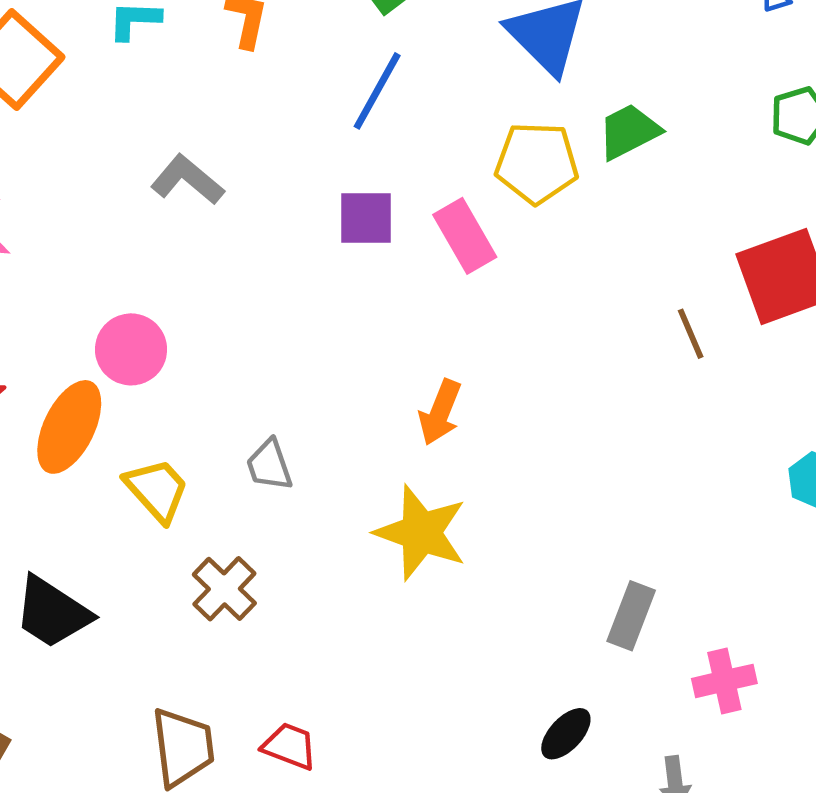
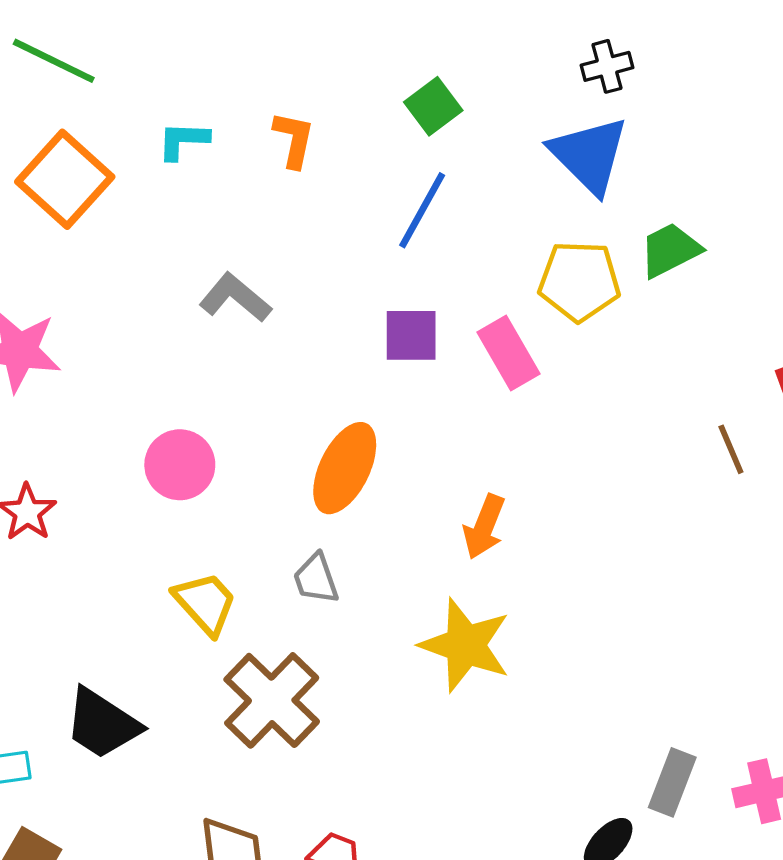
orange ellipse: (69, 427) -> (345, 468), moved
brown cross: (224, 589) -> (272, 700), size x1.5
gray rectangle: (631, 616) -> (672, 782), moved

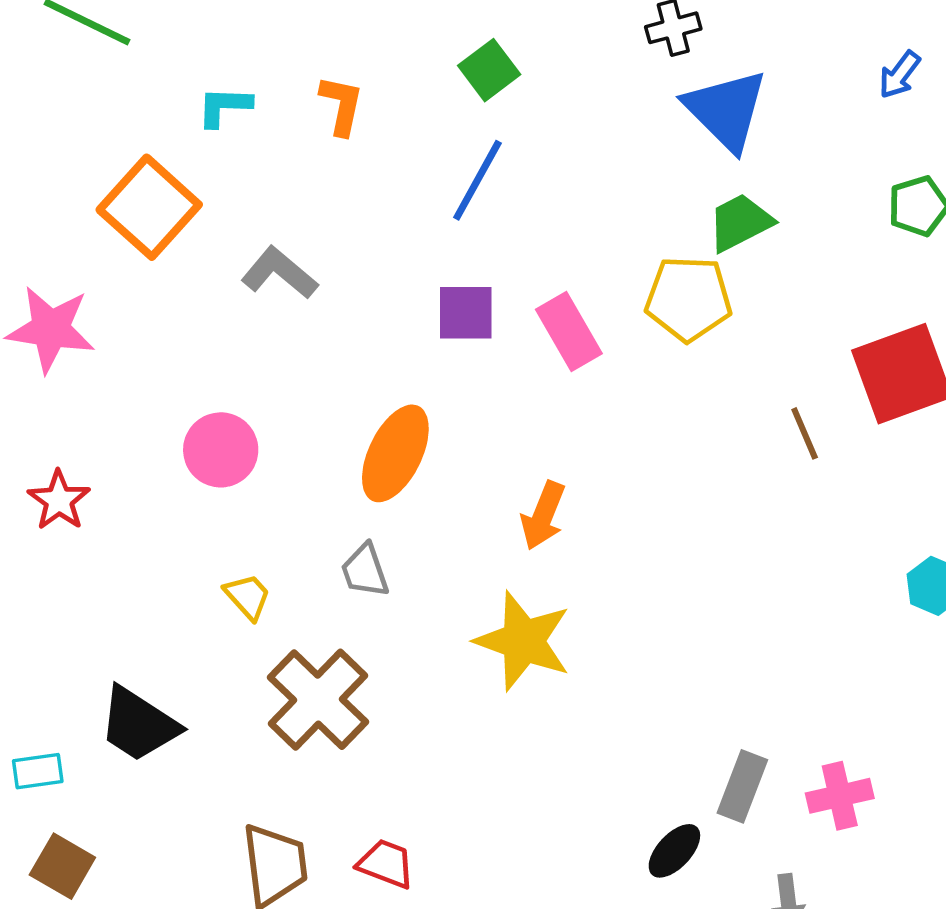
blue triangle: (589, 155) -> (726, 110), moved
orange square: (65, 179) -> (149, 207), moved
yellow pentagon: (579, 281) -> (688, 299), moved
yellow trapezoid: (205, 603) -> (248, 596), size x0.7

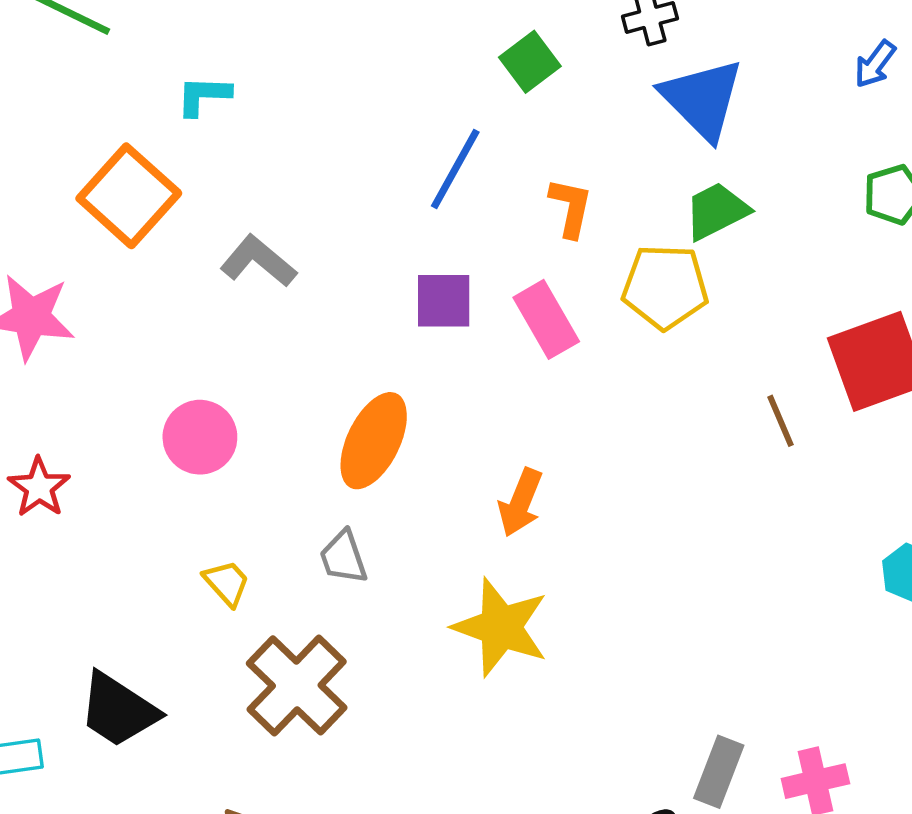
green square: (489, 70) -> (530, 62), moved
orange L-shape: (341, 105) -> (571, 207), moved

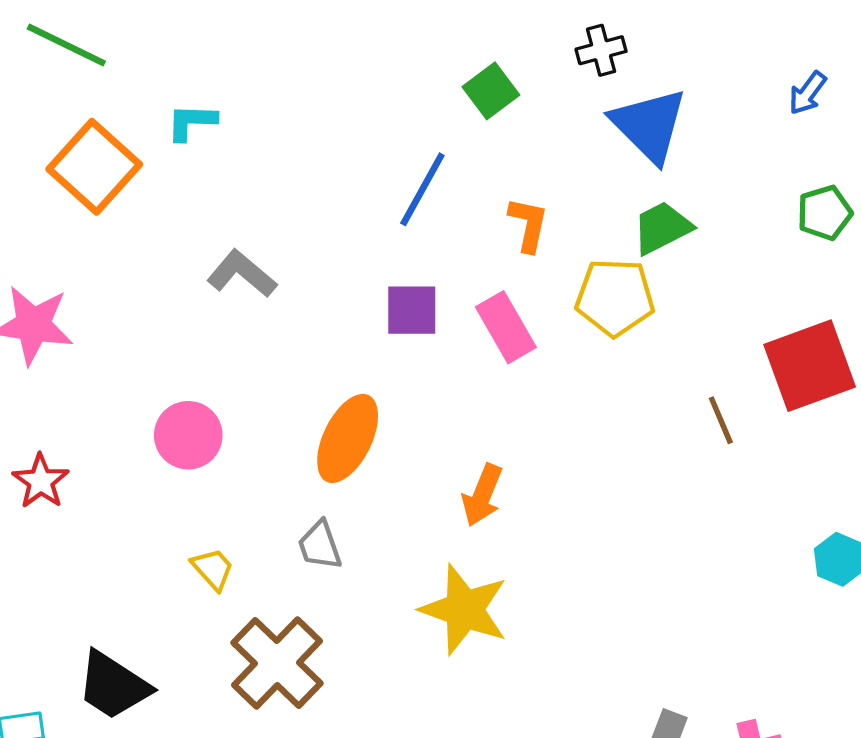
orange square: (129, 196) -> (94, 167), moved

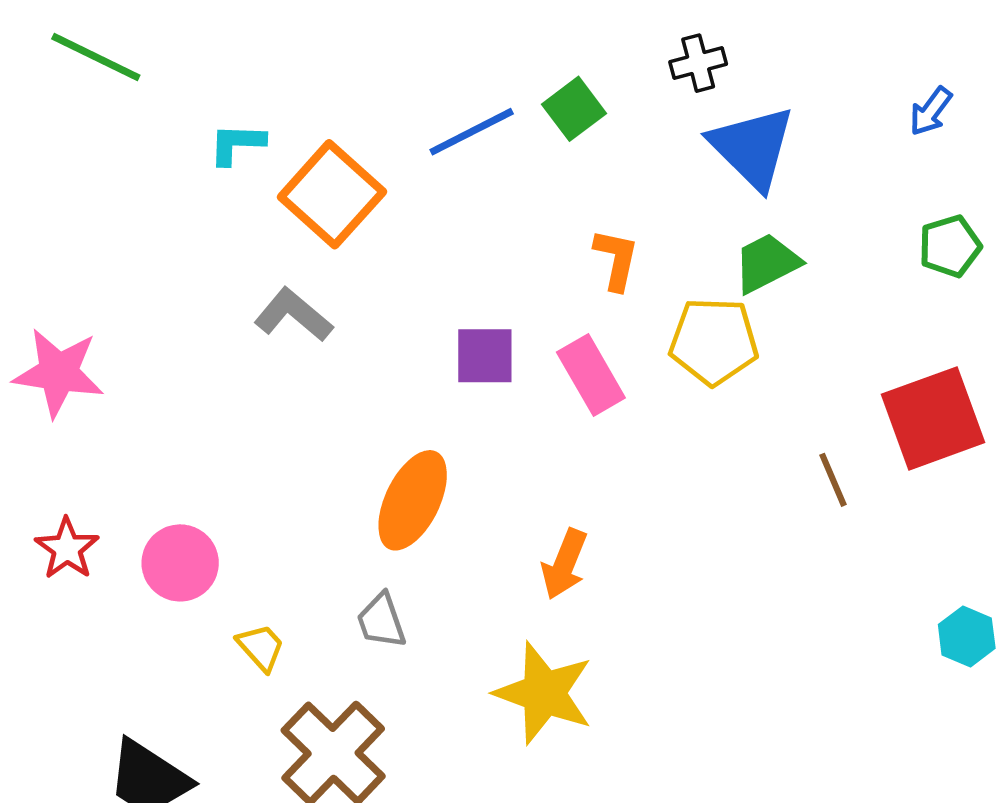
orange square: (94, 167) -> (332, 194), moved
blue line: (422, 189) -> (472, 132), moved, turned 34
pink circle: (188, 435) -> (180, 563), moved

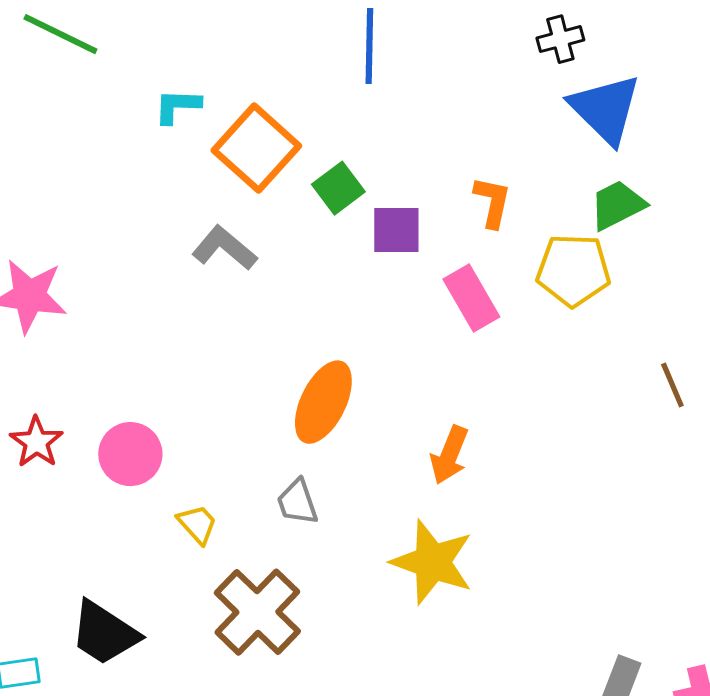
green square: (574, 109) -> (338, 188), moved
blue line: (472, 132) -> (369, 46), moved, turned -62
purple square: (485, 356) -> (396, 230), moved

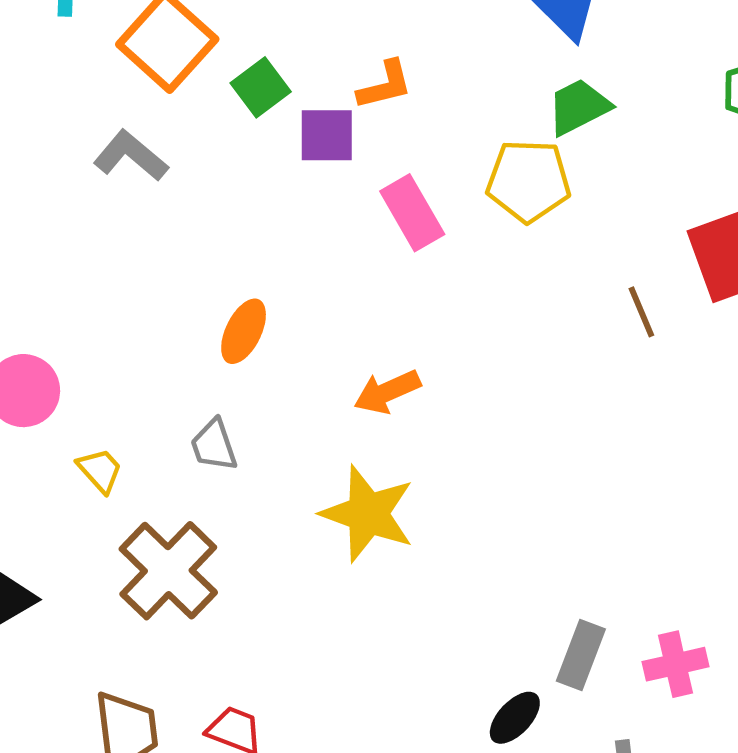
orange L-shape: (492, 202) -> (385, 85), moved, turned 64
orange ellipse: (323, 402) -> (244, 331), size x0.7
orange arrow: (449, 455) -> (387, 392), turned 44

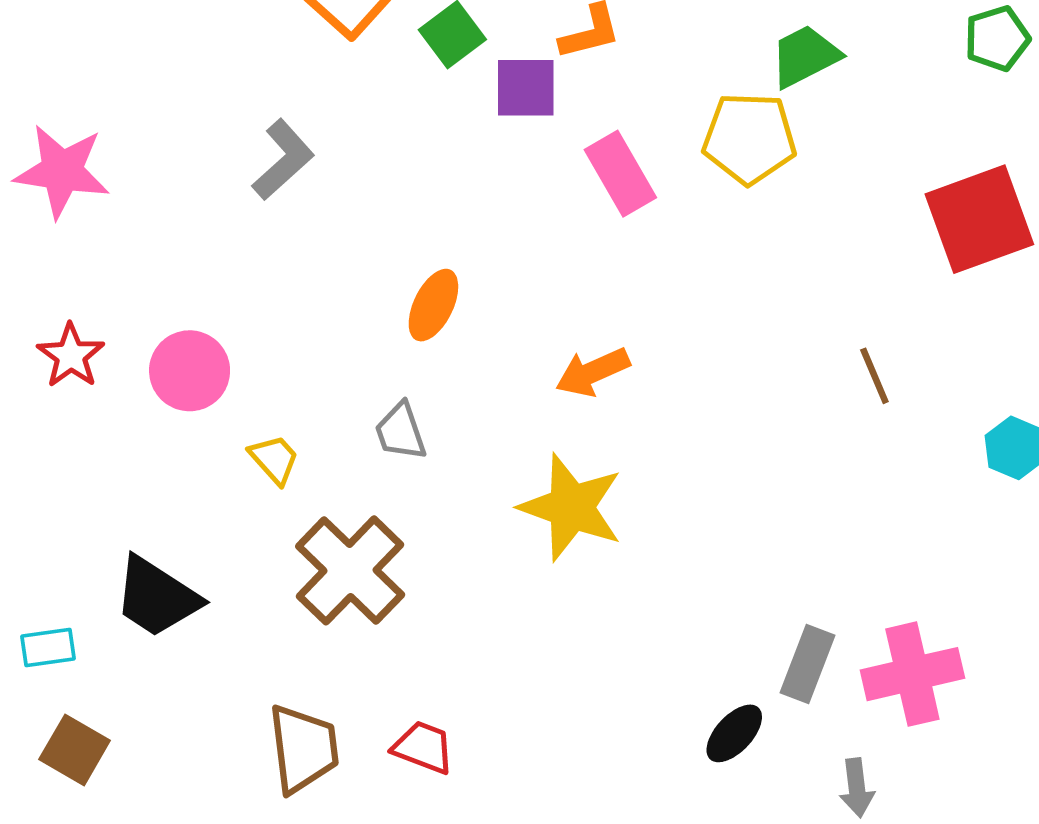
gray L-shape: (131, 156) -> (283, 160), moved, turned 98
brown line: (641, 312) -> (874, 376), moved
pink cross: (676, 664) -> (912, 674), size x1.4

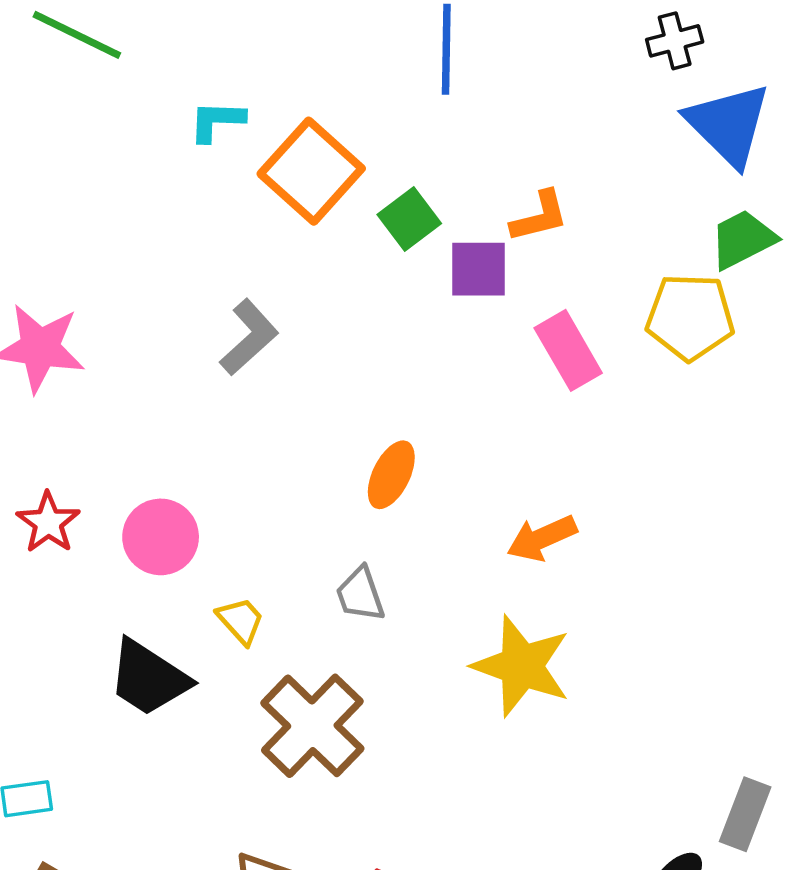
black trapezoid: (157, 597) -> (149, 678), moved

